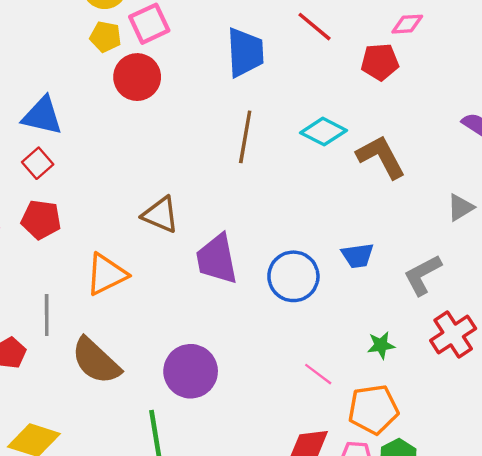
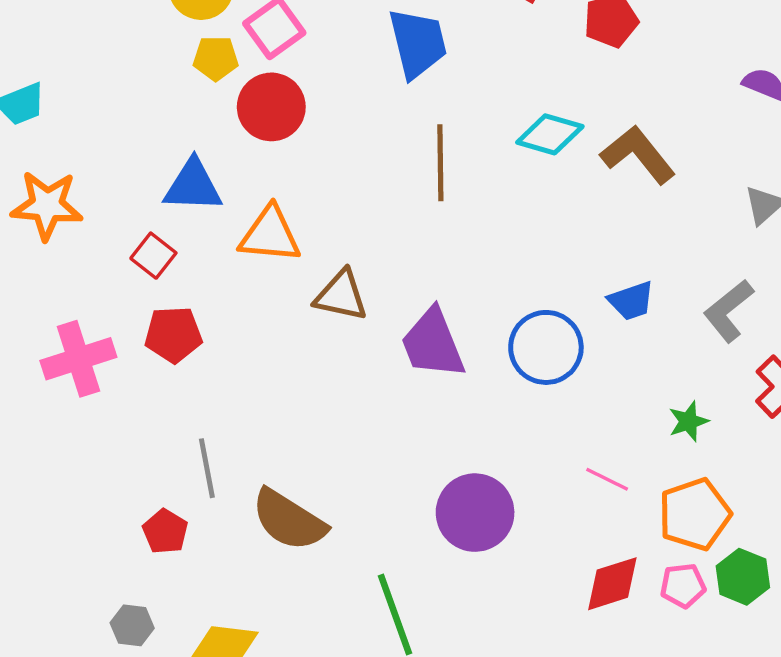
blue triangle: (42, 116) -> (193, 186), moved
orange triangle: (106, 274) -> (270, 235), moved, turned 42
purple circle: (191, 371) -> (475, 513), moved

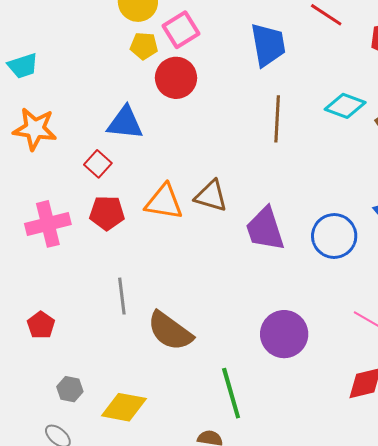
orange triangle: (270, 235) -> (164, 202), moved
red pentagon: (165, 532) -> (41, 325), moved

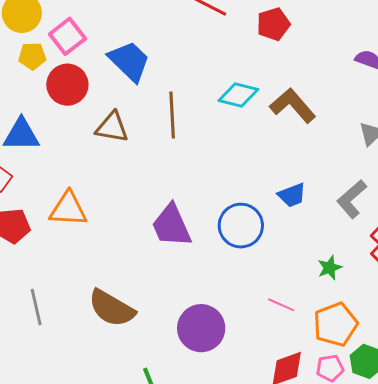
blue trapezoid: (268, 45) -> (129, 61), moved, turned -30
brown triangle: (211, 196) -> (112, 127), moved
brown semicircle: (170, 331) -> (112, 308), moved

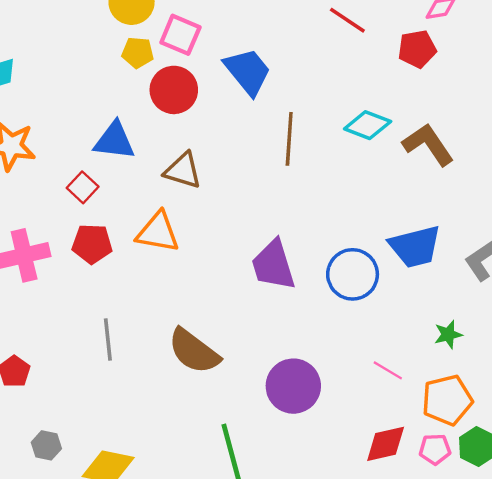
pink square: (67, 36) -> (180, 35), turned -36
brown triangle: (112, 127) -> (183, 171), moved
blue trapezoid: (292, 195) -> (415, 247), size x1.6

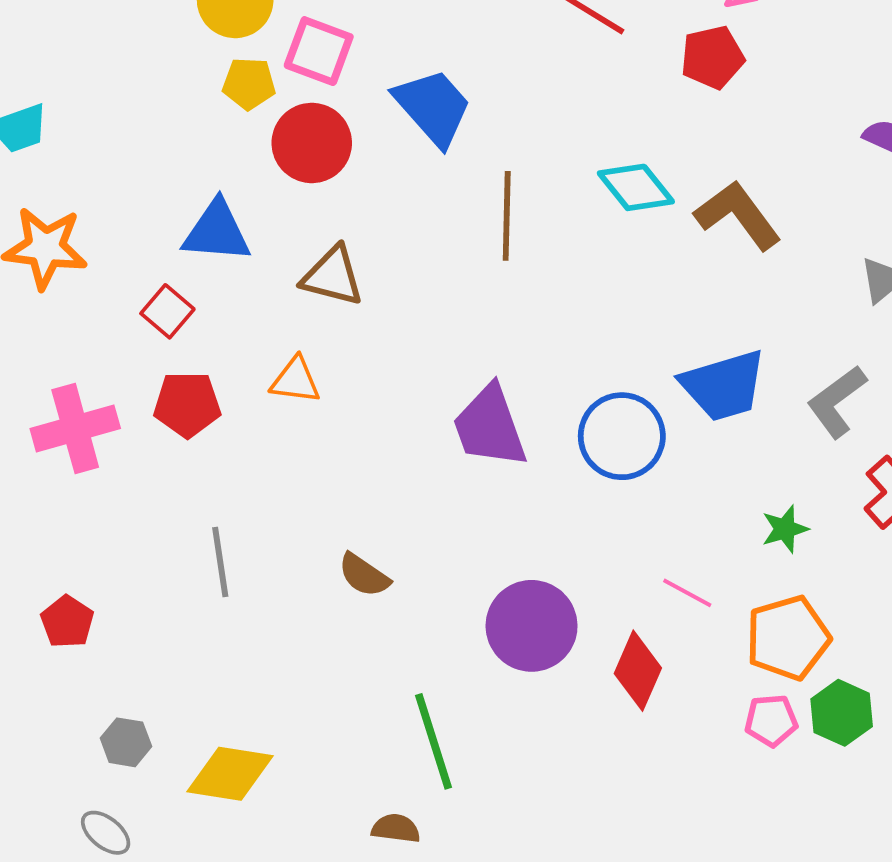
cyan diamond: (368, 125) -> (636, 187), turned 33
orange triangle: (158, 232) -> (295, 380), size x0.7
brown semicircle: (194, 351) -> (364, 575), size x0.6
red diamond: (386, 444) -> (638, 671), moved, turned -51

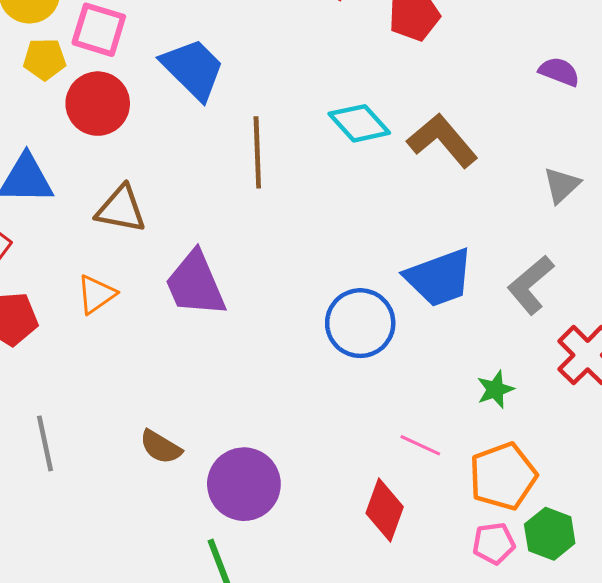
orange triangle: (295, 380) -> (96, 294), turned -39
purple trapezoid: (490, 426) -> (195, 284), moved
purple circle: (532, 626) -> (244, 484), moved

